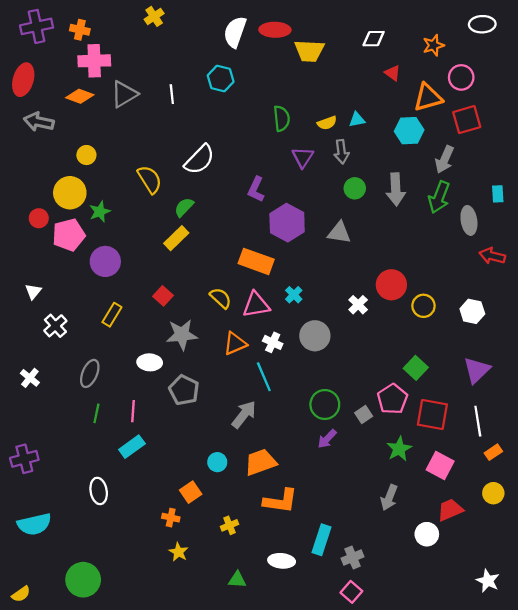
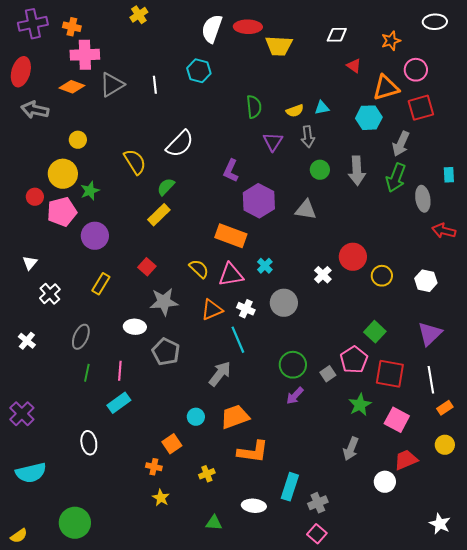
purple cross: (24, 459) -> (22, 414), turned -30

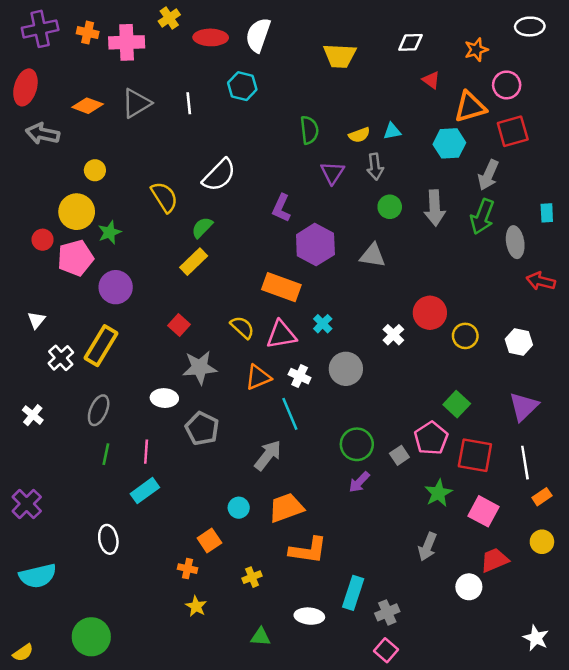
red ellipse: (248, 27) -> (211, 37), moved
pink cross: (85, 55) -> (127, 42), moved
yellow rectangle: (101, 284) -> (101, 346), moved, size x1.5

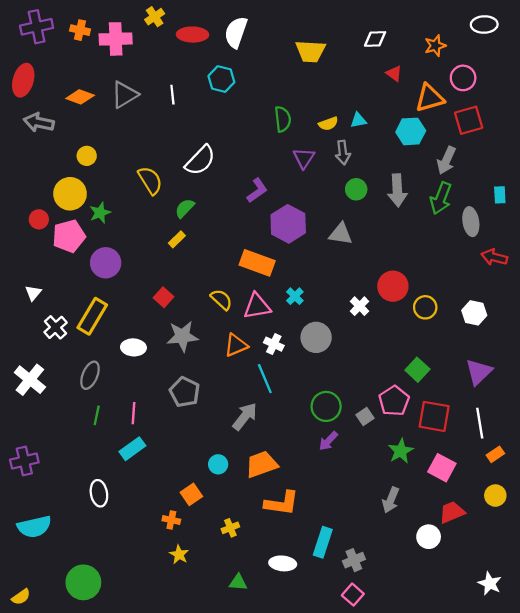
purple L-shape: (281, 208) -> (257, 190), turned -150
yellow rectangle: (194, 262) -> (177, 239), size x0.7
white ellipse: (164, 398) -> (133, 347), moved
white cross: (33, 415) -> (30, 380), size x1.6
purple cross: (27, 504) -> (24, 461), turned 32

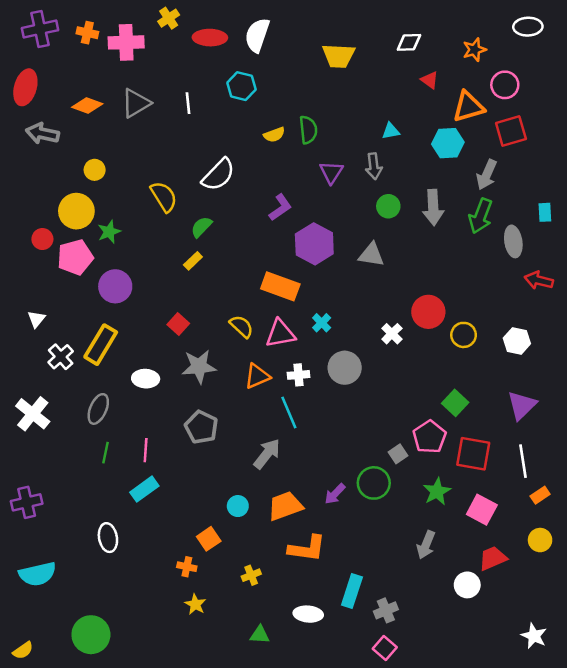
yellow semicircle: (328, 124) -> (274, 135), moved
white cross: (274, 344) -> (299, 375), turned -30
green circle: (326, 406) -> (374, 483), moved
purple arrow: (328, 441) -> (335, 494), moved

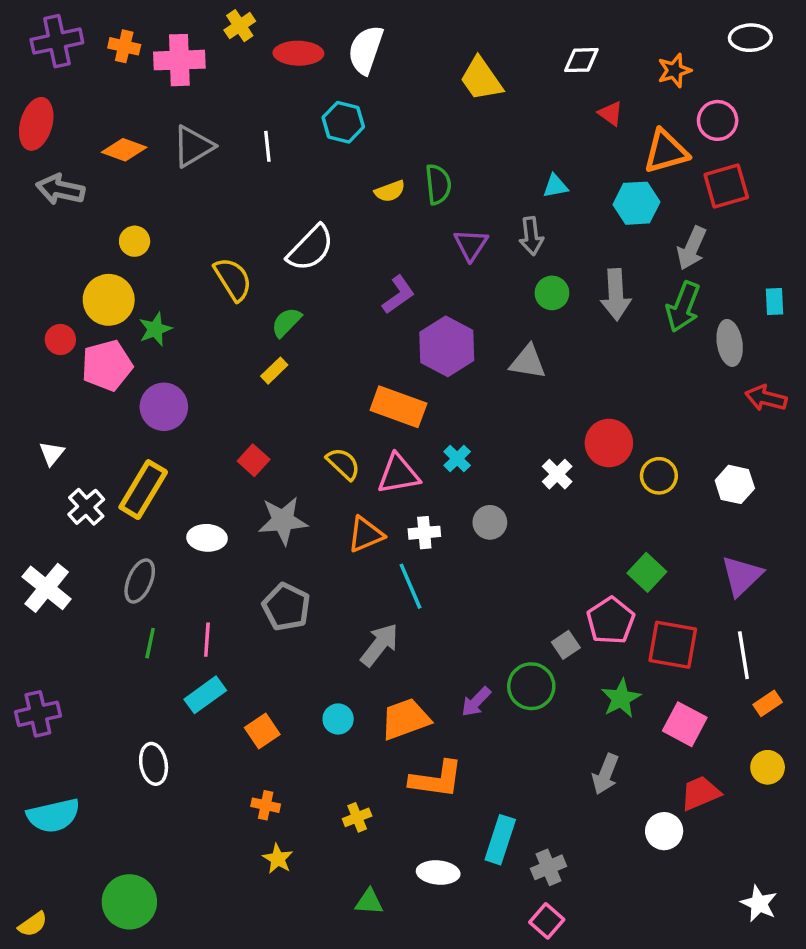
yellow trapezoid: (339, 56) -> (481, 79), turned 52
gray circle: (345, 368) -> (490, 522), size x0.7
orange square: (209, 539) -> (262, 731), moved

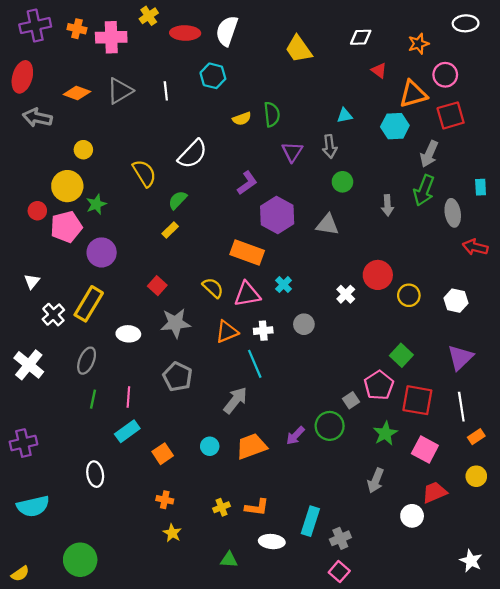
gray arrow: (616, 295) -> (387, 205), moved, size x0.7
orange L-shape: (436, 779) -> (257, 507), moved, size x0.7

